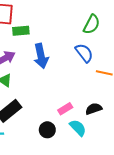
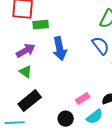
cyan semicircle: (78, 128) -> (95, 117), turned 96

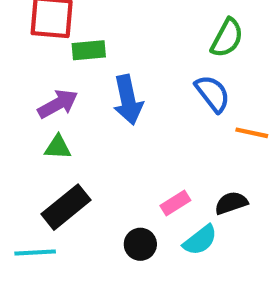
green triangle: (26, 72) -> (58, 147), turned -32

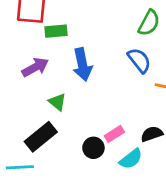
green triangle: (58, 147) -> (57, 102), moved, turned 36
black circle: (140, 244) -> (93, 148), moved

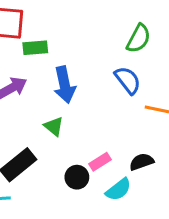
green triangle: (57, 102) -> (54, 126), moved

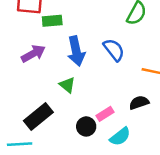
blue semicircle: (128, 80) -> (114, 50), moved
black semicircle: (142, 162) -> (139, 103), moved

